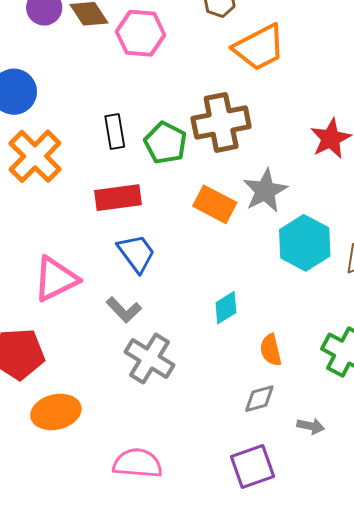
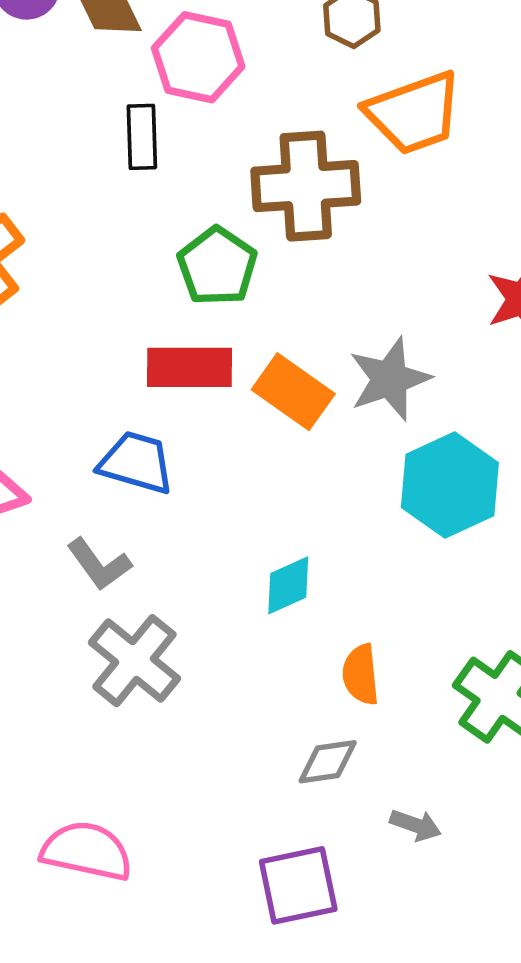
brown cross: (221, 122) -> (306, 186), moved
black rectangle: (115, 132) -> (142, 137), moved
red rectangle: (118, 198) -> (190, 367), moved
blue trapezoid: (136, 253) -> (136, 463), turned -45

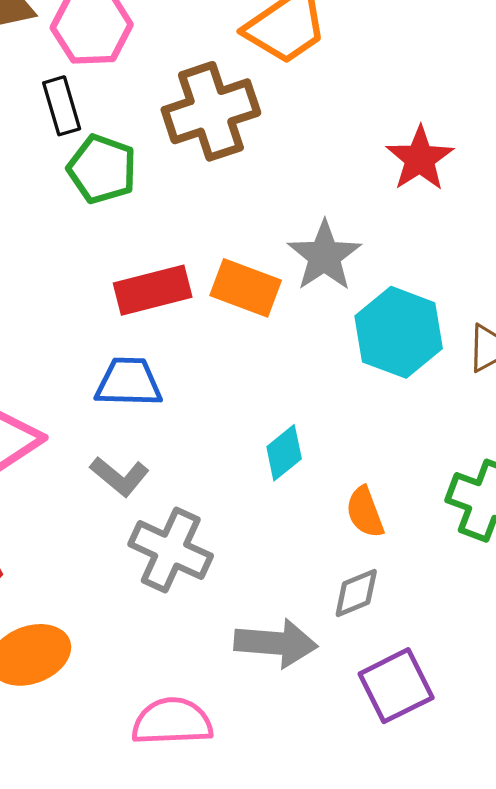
green pentagon: (217, 266) -> (102, 169), moved
gray arrow: (416, 825) -> (276, 643), moved, size x1.8
purple square: (298, 885) -> (396, 686), moved

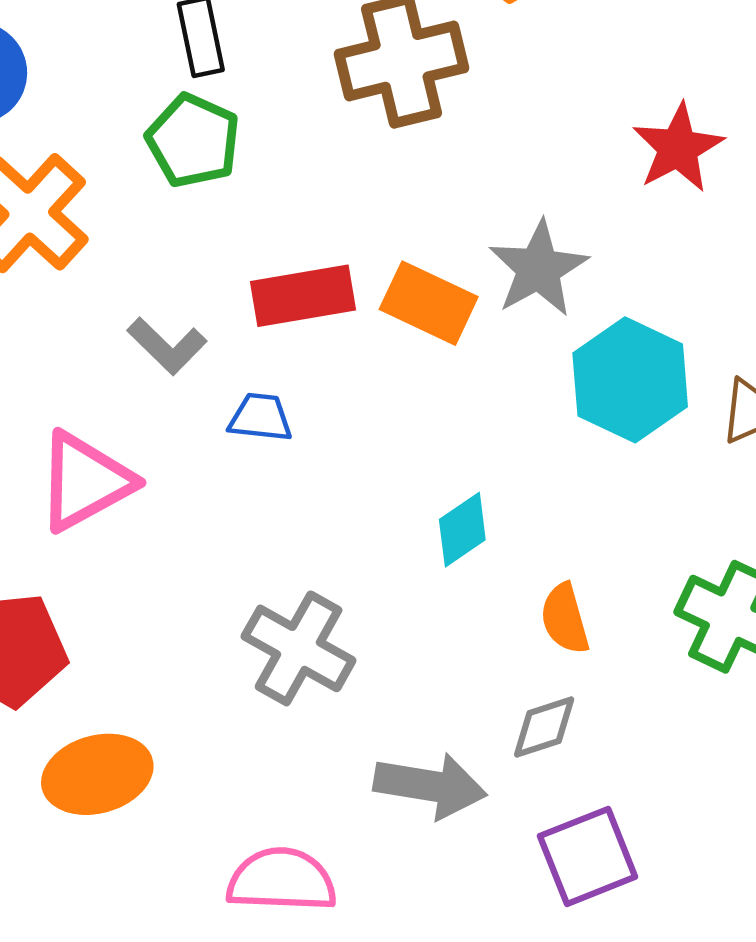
green pentagon: (102, 169) -> (193, 141), moved
blue trapezoid: (129, 382) -> (260, 417), size x0.7
gray L-shape: (120, 476) -> (167, 346), moved

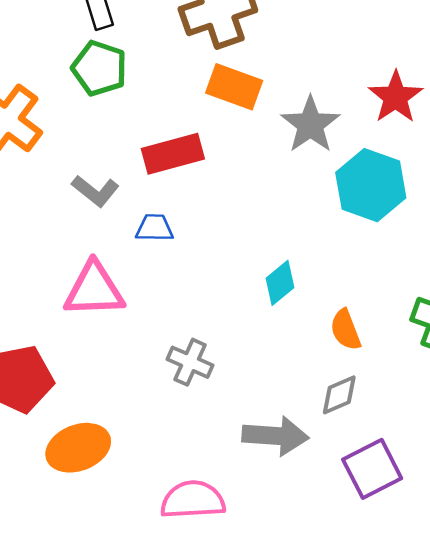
red star: (678, 148) -> (396, 97), moved
orange rectangle: (429, 303) -> (234, 87), moved
pink triangle: (85, 481) -> (94, 290), moved, turned 32
gray cross: (299, 648) -> (190, 362), size x0.7

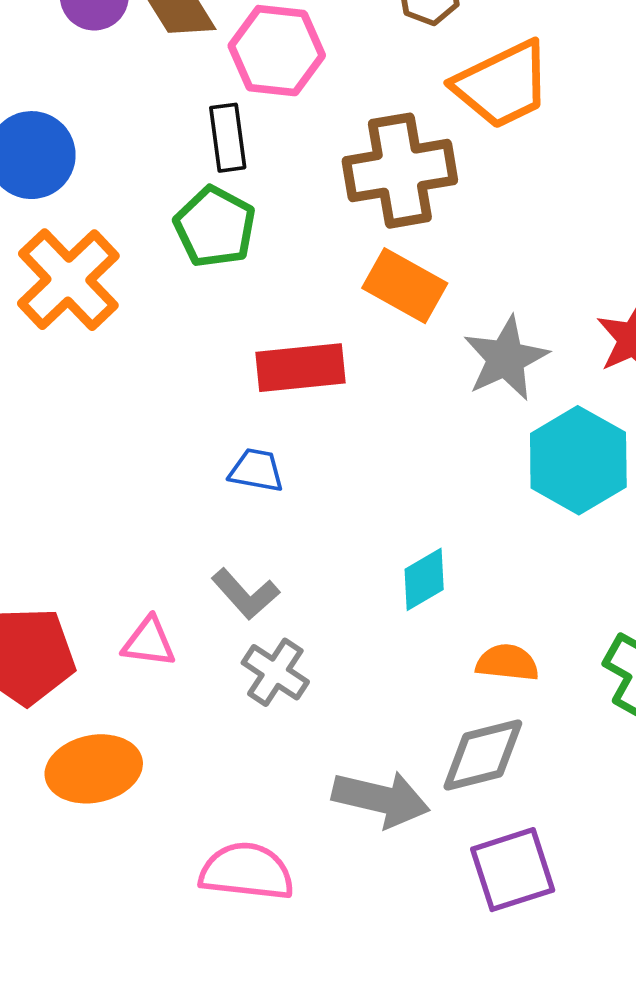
gray L-shape: (95, 191) -> (245, 594), moved
pink triangle: (94, 290) -> (149, 642), moved, size x0.6
orange semicircle: (346, 330) -> (507, 663), turned 108
gray diamond: (339, 395) -> (483, 755), size x1.4

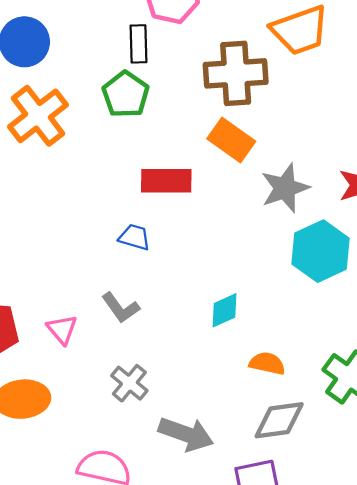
pink triangle: (149, 642) -> (62, 329), turned 36
gray cross: (275, 672) -> (129, 383), moved
gray diamond: (483, 755) -> (279, 420), moved

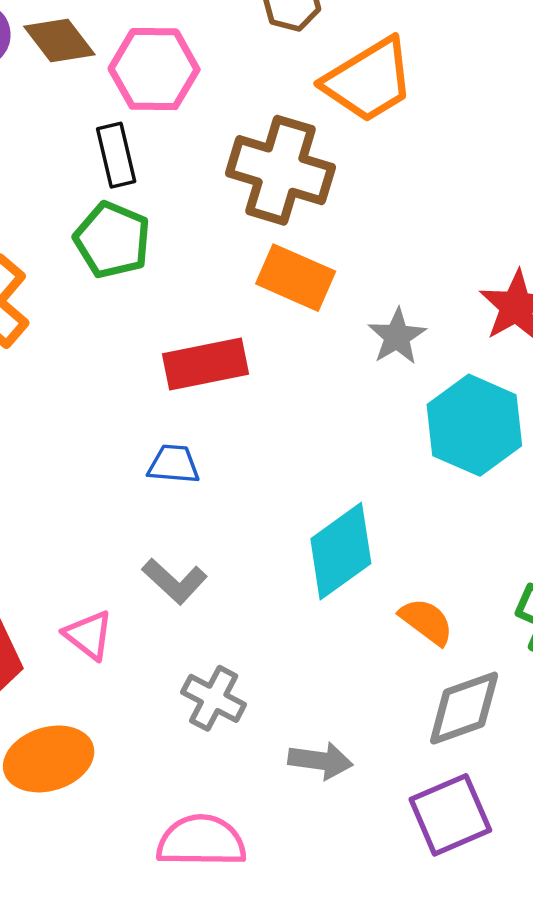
brown cross: (236, 73) -> (281, 170), turned 32
gray star: (285, 188) -> (397, 336), size x0.7
cyan diamond: (224, 310) -> (341, 551), size x1.6
orange semicircle: (267, 363) -> (426, 621), turned 36
gray arrow: (186, 434) -> (320, 761), size x0.7

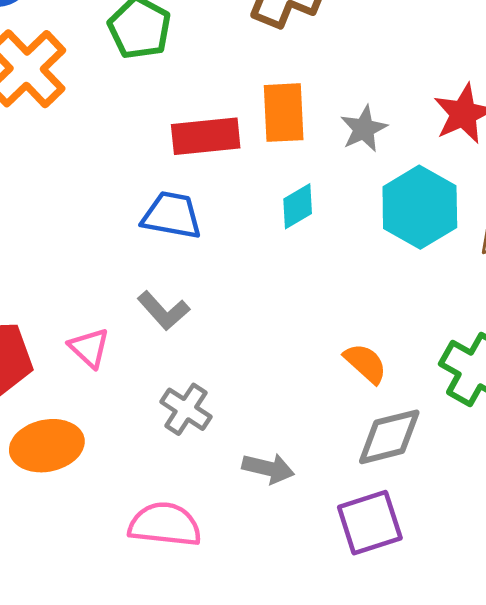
orange rectangle: (296, 278) -> (284, 113), moved, turned 58
blue trapezoid: (174, 464) -> (172, 215), size x1.4
cyan diamond: (341, 551) -> (298, 206), moved, size x0.6

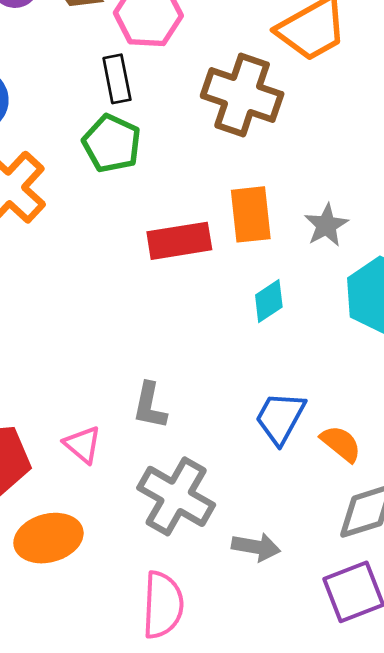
blue trapezoid: (172, 215) -> (280, 418), moved, turned -68
gray L-shape: (163, 311) -> (150, 406), turned 57
gray cross: (186, 409) -> (176, 496), size x1.6
pink semicircle: (165, 524) -> (163, 605), turned 90

